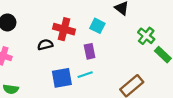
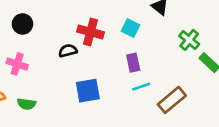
purple rectangle: (90, 51) -> (133, 63), moved
cyan line: (85, 75) -> (141, 87), moved

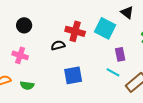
cyan square: (131, 28) -> (105, 28), size x1.5
purple rectangle: (133, 63) -> (120, 54), moved
cyan line: (141, 87) -> (113, 72), turned 48

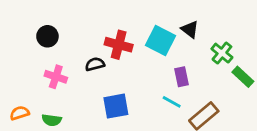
black triangle: (127, 12) -> (190, 29), moved
pink cross: (20, 55) -> (56, 77), moved

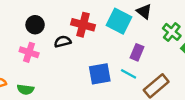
black circle: (47, 36) -> (35, 25), moved
purple rectangle: (181, 77) -> (137, 52), turned 35
blue square: (116, 106) -> (100, 74), moved

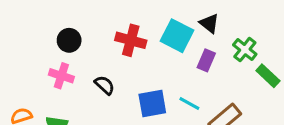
black semicircle: (63, 42) -> (105, 85), moved, turned 56
purple rectangle: (137, 52) -> (206, 60), moved

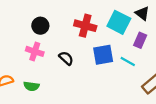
blue square: (152, 104) -> (103, 55), moved
cyan line: (189, 104) -> (128, 62), moved

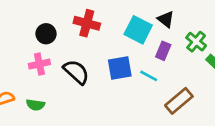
red cross: (85, 26) -> (87, 23), moved
pink cross: (35, 51) -> (39, 64), turned -30
black semicircle: (66, 58) -> (76, 72), size x1.5

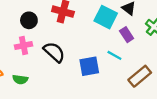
purple rectangle: (163, 51) -> (127, 35), turned -56
blue square: (120, 68) -> (89, 66), moved

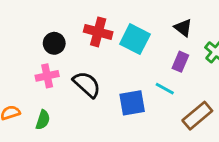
cyan square: (106, 17) -> (135, 39), moved
purple rectangle: (127, 35) -> (180, 62), turned 56
green semicircle: (20, 79) -> (43, 120), turned -80

